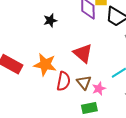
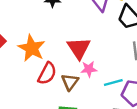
pink star: (99, 89) -> (89, 69), moved

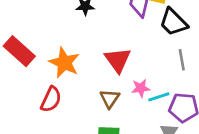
pink star: (89, 69) -> (141, 88), moved
red semicircle: (47, 73) -> (51, 99), moved

